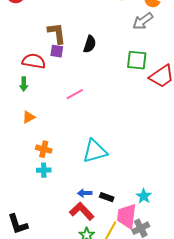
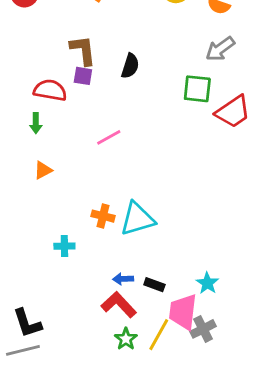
gray arrow: (143, 21) -> (220, 49), moved
orange cross: (44, 149) -> (103, 216), moved

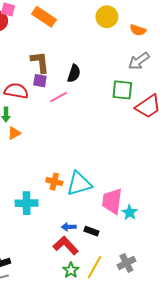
pink line: (109, 137) -> (58, 97), moved
orange triangle: (43, 170) -> (14, 133), moved
cyan cross: (64, 246) -> (27, 203), size x1.5
cyan star: (207, 283) -> (130, 213), moved
pink trapezoid: (183, 312) -> (112, 201), moved

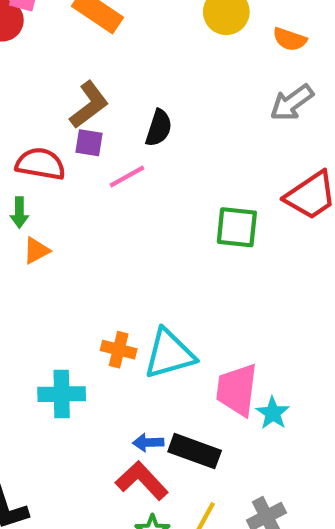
brown L-shape: (40, 62) -> (89, 105), turned 60
green square: (122, 90) -> (237, 227), moved
black rectangle: (91, 231) -> (195, 451), size x1.6

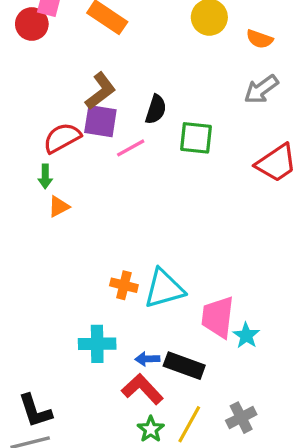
purple square: (89, 143) -> (100, 121), size x1.5
red semicircle: (40, 164) -> (62, 138), turned -39
green square: (237, 227) -> (196, 138), moved
cyan cross: (62, 394) -> (97, 344), moved

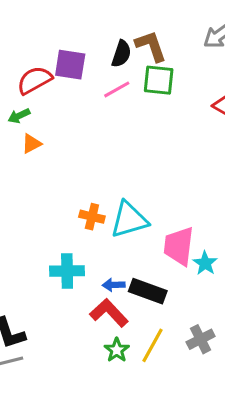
brown L-shape: (100, 91) -> (151, 46), moved, turned -72
pink line: (131, 148) -> (117, 89), moved
green arrow: (45, 176) -> (19, 116), turned 65

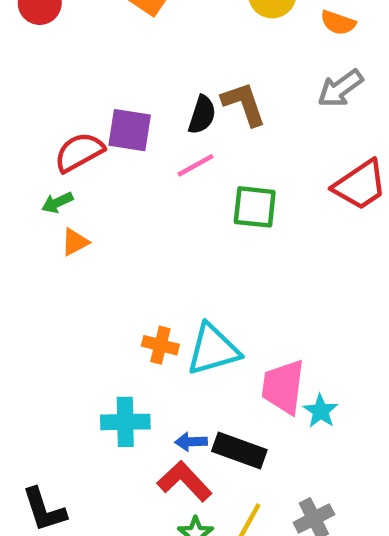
green square: (159, 80) -> (255, 207), moved

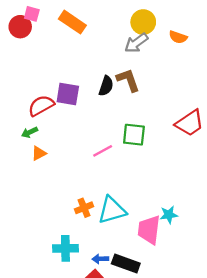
gray arrow: (340, 88) -> (136, 43), moved
pink line: (195, 165) -> (103, 151), moved
orange cross: (160, 345) -> (84, 208), turned -36
cyan star: (321, 411) -> (169, 215), moved, turned 30

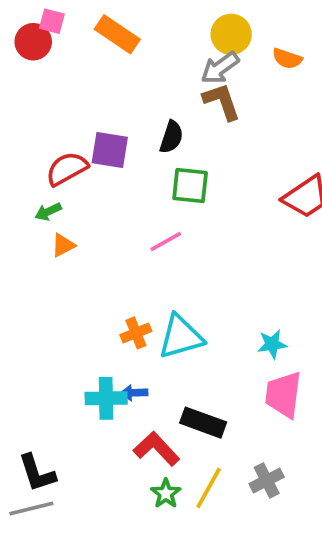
brown L-shape: (128, 80) -> (222, 101), moved
green square: (134, 135) -> (190, 185), moved
pink trapezoid: (149, 230) -> (283, 395), moved
blue arrow: (100, 259) -> (134, 393), moved

